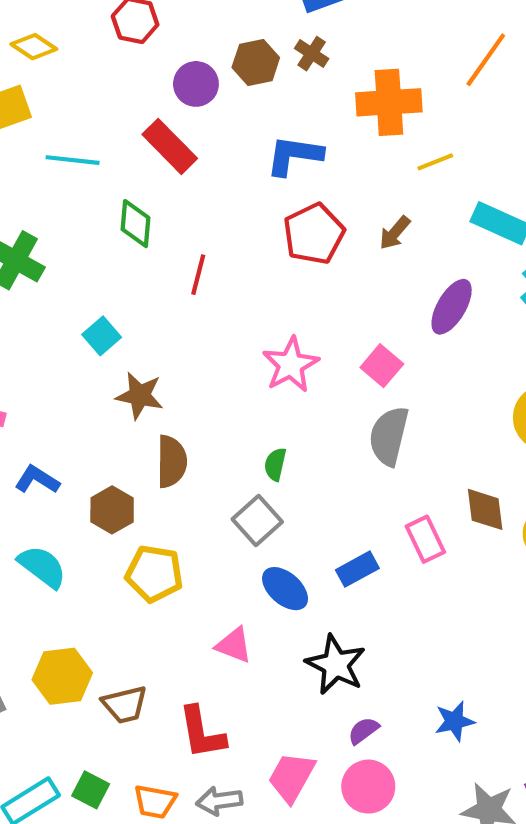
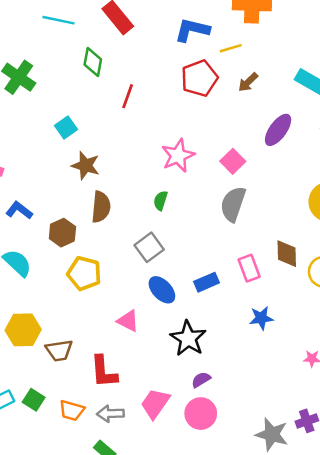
yellow line: (435, 162) -> (231, 48), moved
green semicircle: (275, 464) -> (160, 201), moved
blue star: (455, 721) -> (261, 318), moved

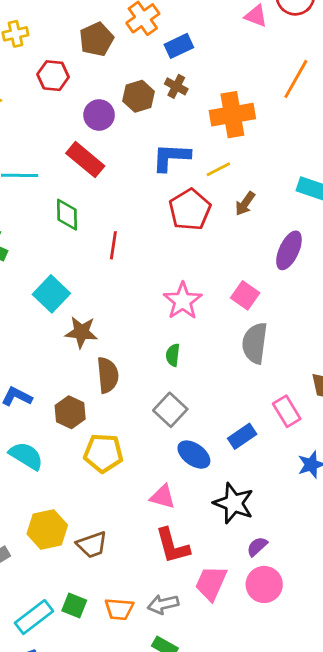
cyan square: (66, 128) -> (51, 294), size x1.4
red L-shape: (104, 372) -> (172, 546), moved

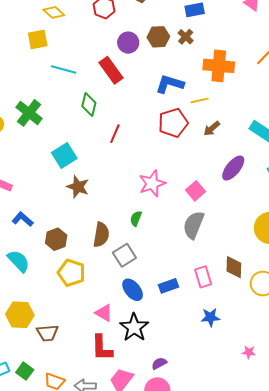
brown semicircle: (108, 375) -> (101, 235), moved
black star: (234, 503) -> (134, 327), moved

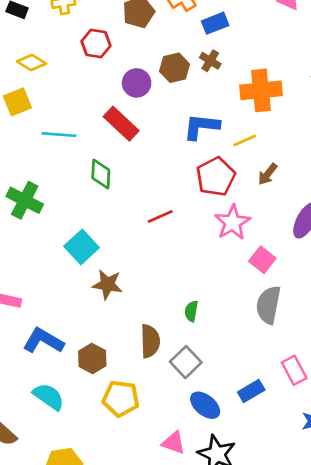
red line: (115, 134) -> (160, 217), moved, turned 54
pink star: (152, 183) -> (233, 222), moved
blue L-shape: (23, 219) -> (43, 341), size x1.4

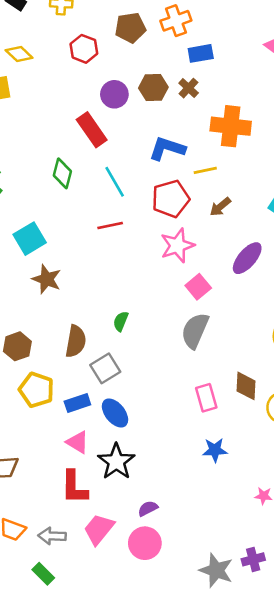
cyan line: (59, 135) -> (115, 182), moved, turned 44
blue rectangle: (251, 391) -> (77, 403), moved

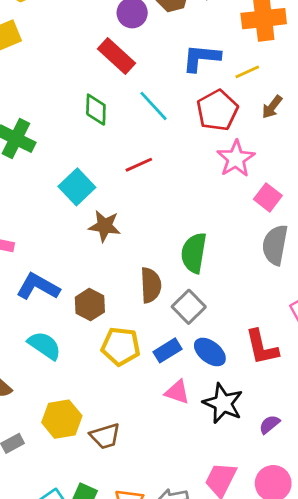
red line: (110, 225) -> (139, 165), moved
green semicircle: (121, 321) -> (194, 253), size x1.8
red L-shape: (74, 487) -> (262, 347), moved
purple semicircle: (148, 508) -> (269, 424), moved

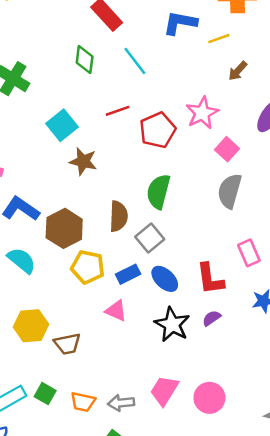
red pentagon: (217, 110) -> (158, 130), moved
brown hexagon: (90, 305) -> (64, 228), size x1.4
pink triangle: (177, 392) -> (116, 311), moved
purple semicircle: (269, 424) -> (212, 318), moved

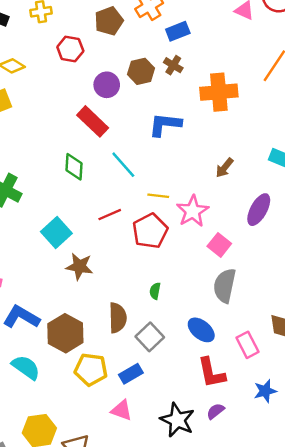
yellow line: (219, 39) -> (158, 196), moved, turned 30
green semicircle: (158, 192) -> (155, 291), size x0.5
blue ellipse: (165, 279) -> (201, 330), moved

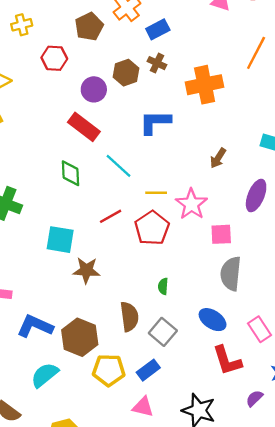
cyan square: (56, 233) -> (60, 240), turned -32
pink square: (219, 245) -> (221, 234), turned -35
cyan semicircle: (26, 367) -> (45, 375), turned -68
purple semicircle: (215, 411) -> (254, 398), moved

